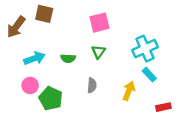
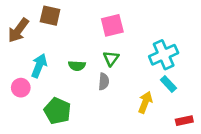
cyan arrow: (34, 58) -> (39, 66), turned -48
pink circle: (30, 85) -> (21, 88), moved
gray semicircle: (92, 85) -> (104, 82), moved

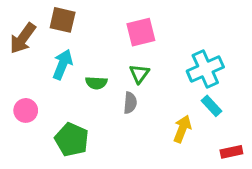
cyan arrow: (39, 66) -> (63, 64), moved

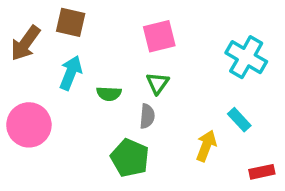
cyan cross: (205, 69) -> (246, 57), moved, turned -36
pink circle: (26, 110) -> (29, 125), size x1.6
green pentagon: (72, 140) -> (130, 158), moved

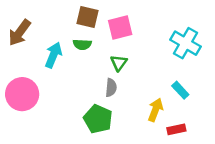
brown square: (71, 22) -> (87, 17), moved
green semicircle: (109, 94) -> (82, 44), moved
red rectangle: (262, 172) -> (176, 129), moved

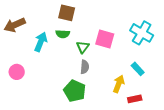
pink square: (120, 27) -> (105, 39), moved, turned 30
brown arrow: (19, 33) -> (15, 25), turned 30
green triangle: (119, 63) -> (83, 47), moved
pink circle: (22, 94) -> (17, 72), size x0.6

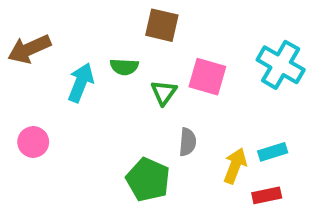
brown square: (67, 13) -> (162, 25), moved
gray semicircle: (85, 67) -> (188, 142), moved
cyan rectangle: (138, 69) -> (273, 152), moved, turned -64

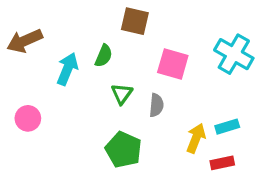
green semicircle: (124, 67) -> (104, 56), turned -70
green triangle: (164, 93) -> (122, 94), moved
gray semicircle: (188, 142) -> (156, 105), moved

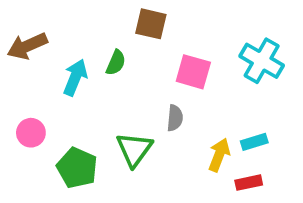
green triangle: (122, 94) -> (134, 149), moved, size x1.5
green pentagon: (123, 150) -> (77, 168), moved

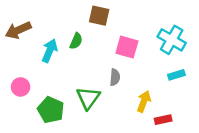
cyan rectangle: (254, 142) -> (176, 75), moved

